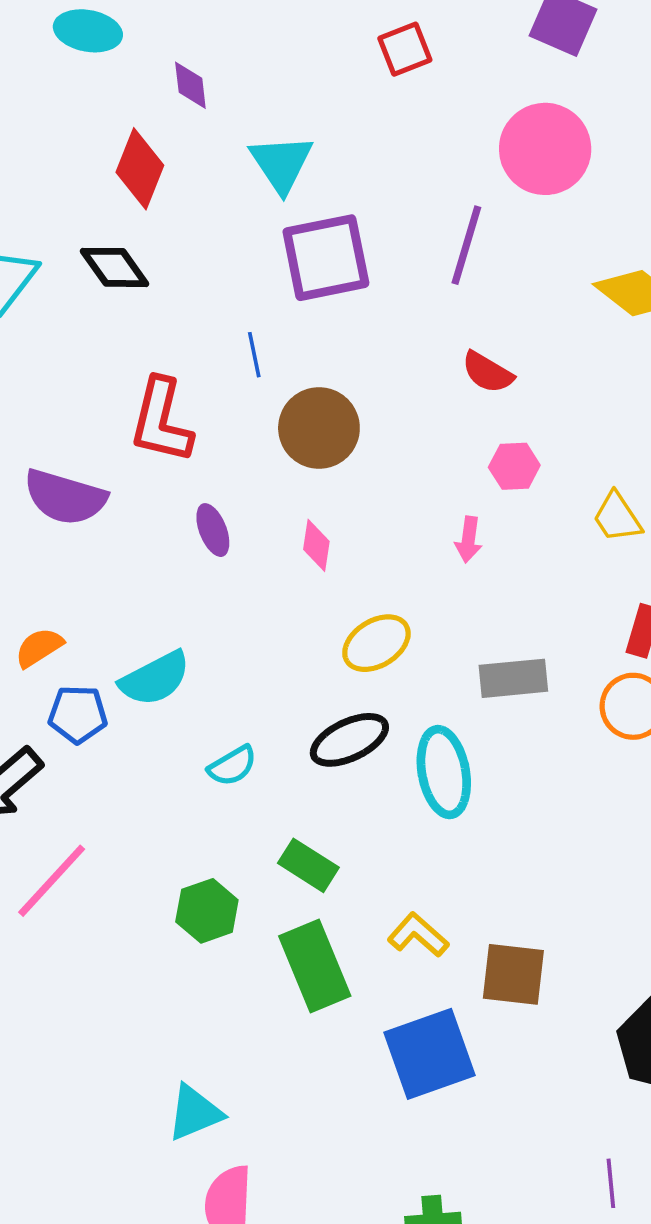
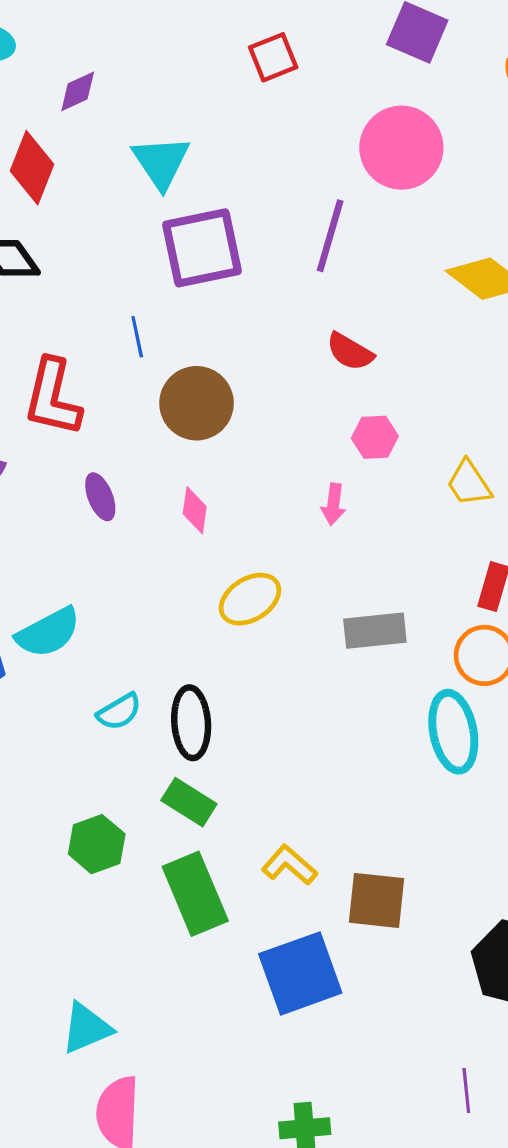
purple diamond: (190, 85) -> (78, 91), turned 72
black ellipse: (349, 740) -> (191, 723), moved, turned -68
cyan ellipse: (444, 772) -> (453, 732), moved

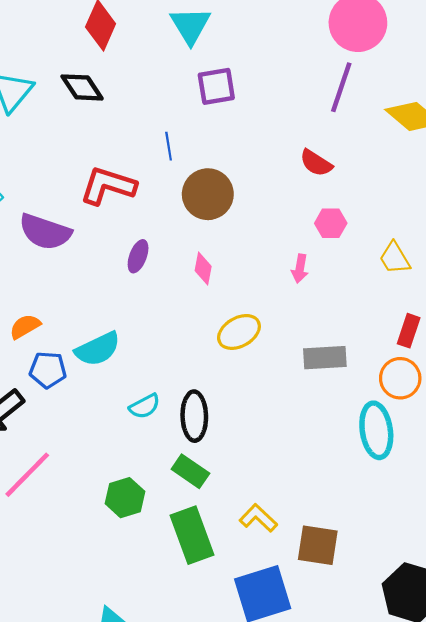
purple line: (330, 236) -> (341, 87), moved
purple square: (202, 248) -> (216, 86), size x0.7
red L-shape: (53, 397) -> (108, 186), turned 92
purple ellipse: (100, 497) -> (138, 256), turned 40

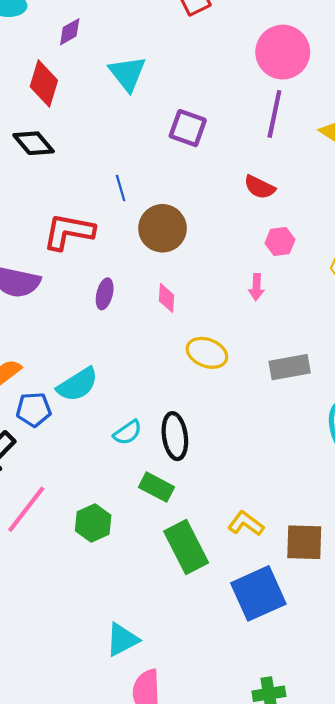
purple square: (216, 86) -> (188, 128), moved, turned 36
yellow ellipse: (239, 332) -> (207, 353), turned 57
green rectangle: (190, 471) -> (156, 487), moved
green hexagon: (125, 498) -> (93, 523), moved

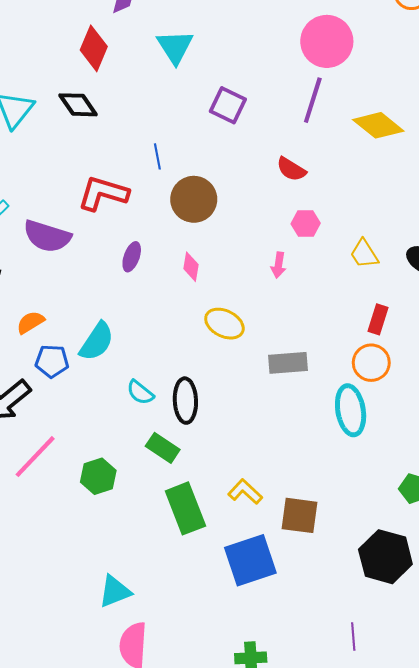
gray rectangle: (290, 367) -> (288, 363), moved
cyan semicircle: (78, 385) -> (97, 341), turned -30
cyan semicircle: (128, 432) -> (140, 392), turned 68

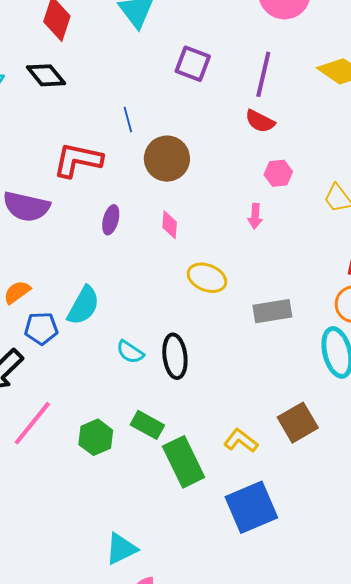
purple line: (313, 100) -> (263, 74), moved
green rectangle: (163, 448) -> (147, 425), moved
brown square: (300, 515) -> (298, 423), moved, turned -33

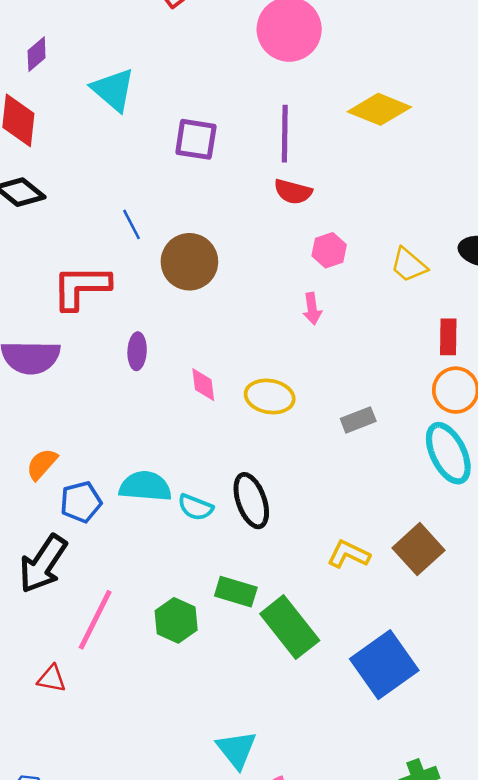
pink diamond: (170, 225) -> (203, 385), moved
cyan semicircle: (83, 306) -> (145, 486), moved, turned -102
gray rectangle: (272, 311) -> (358, 420), size x0.7
yellow L-shape: (241, 441) -> (349, 554), moved
cyan triangle: (121, 549) -> (236, 750), turned -30

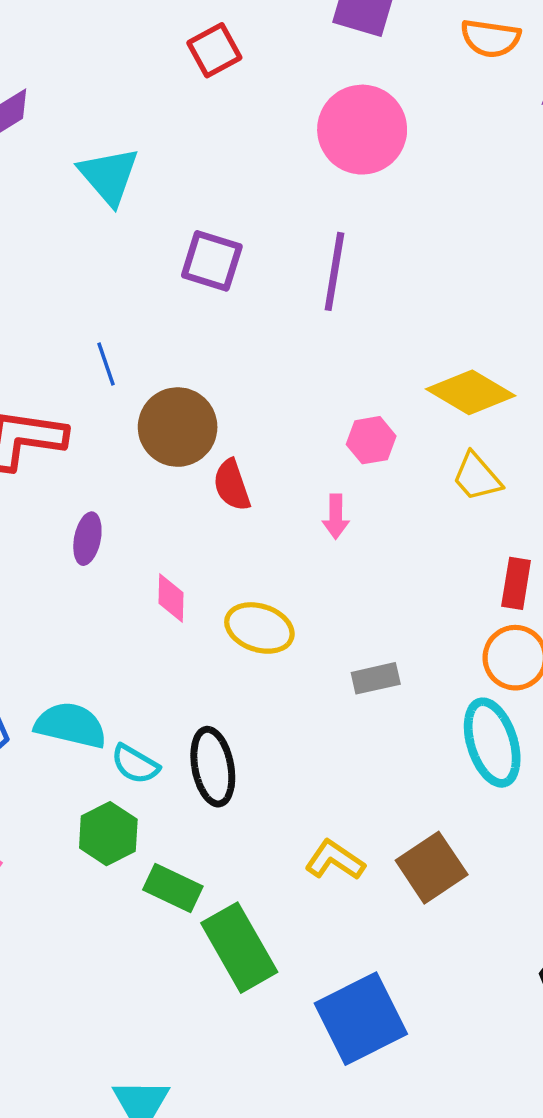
yellow diamond: (379, 109) -> (471, 392), moved
red semicircle: (293, 192) -> (232, 485), moved, turned 48
green hexagon: (176, 620) -> (108, 834), moved

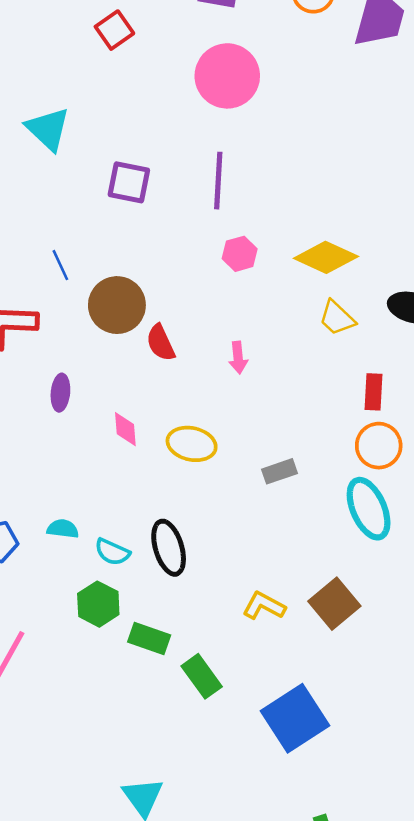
pink hexagon: (371, 440) -> (240, 254), moved
cyan semicircle: (71, 725) -> (63, 529), size x0.6
green rectangle: (239, 948) -> (202, 676), size x0.7

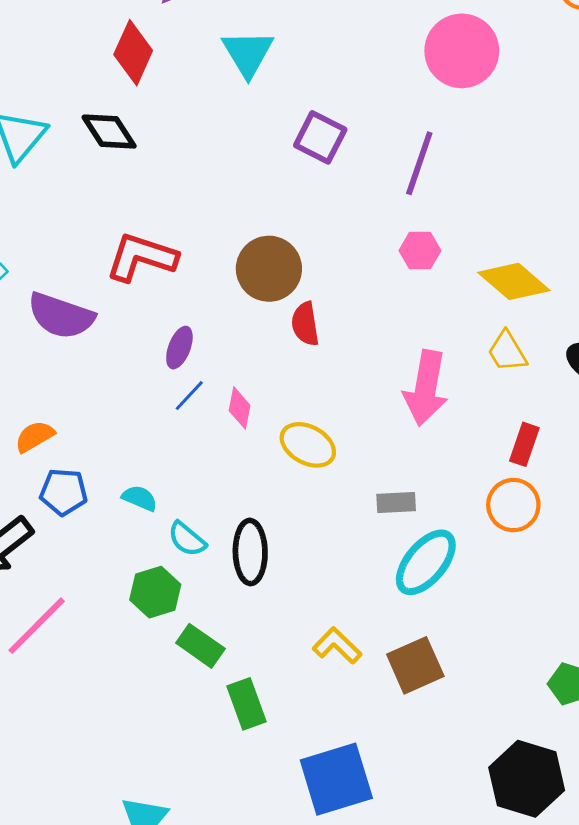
blue line: (60, 265) -> (189, 396), moved, turned 52
pink arrow: (238, 358) -> (426, 388), moved, size x2.0
cyan ellipse: (369, 509) -> (426, 562), moved, turned 48

